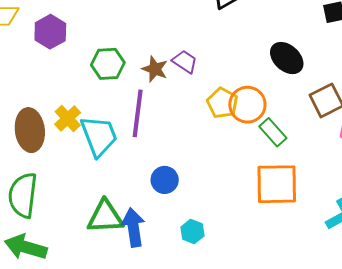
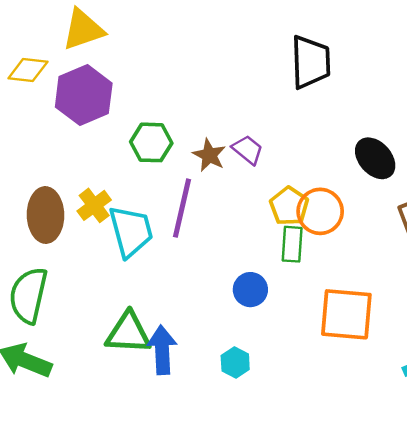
purple hexagon: (50, 32) -> (84, 95), size x1.4
green rectangle: (273, 132) -> (292, 244), moved, turned 40
blue circle: (165, 180) -> (250, 290), moved

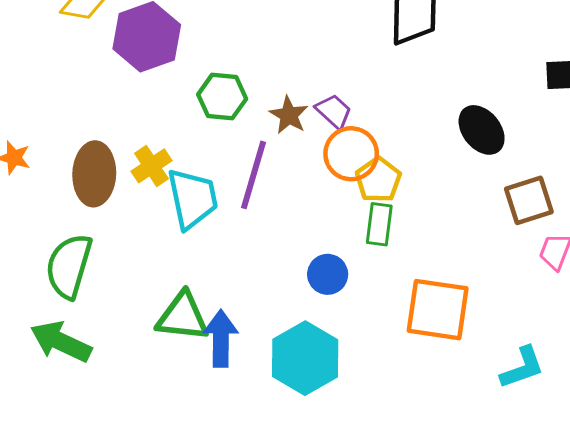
orange circle: (320, 211) -> (351, 154), moved
cyan hexagon: (235, 362) -> (305, 358), size x2.0

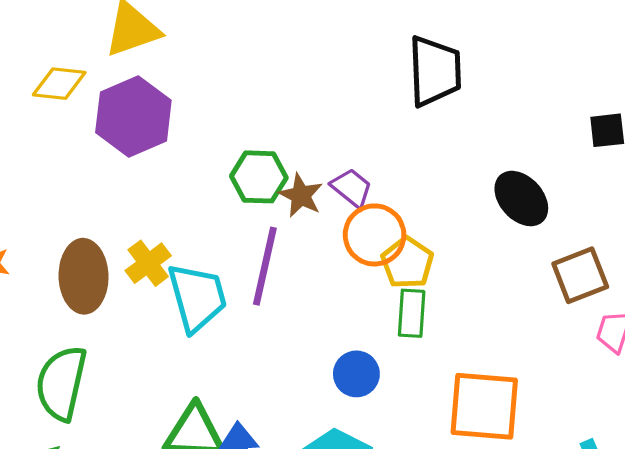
green hexagon: (222, 97) -> (259, 177), moved

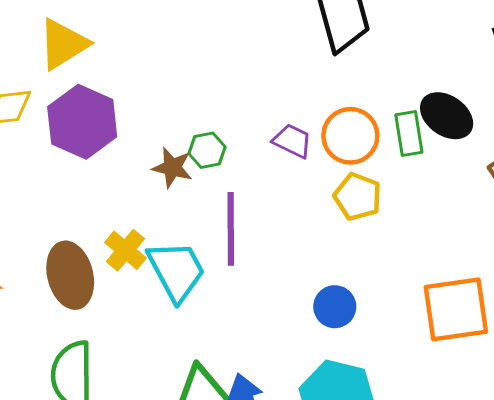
green hexagon: (259, 177) -> (207, 150), size x0.7
brown star: (301, 195) -> (172, 168), moved
orange circle: (375, 235) -> (350, 136), moved
green rectangle: (412, 313) -> (409, 134), moved

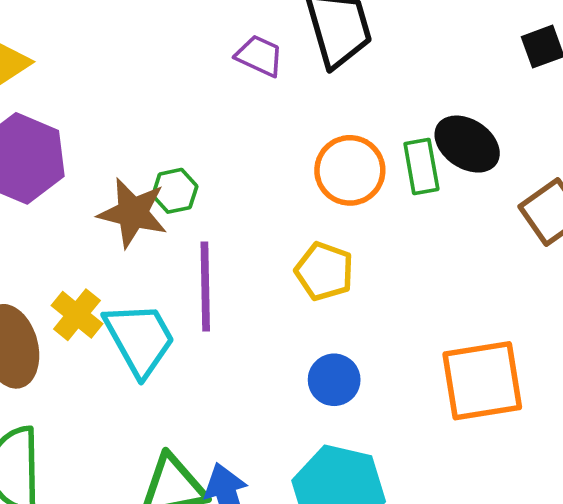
purple trapezoid: (292, 141) -> (259, 56), moved
brown star: (172, 168) -> (133, 213), size x1.4
yellow pentagon: (358, 197) -> (324, 271), moved

